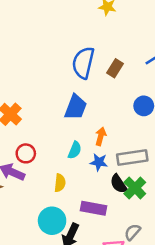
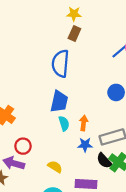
brown rectangle: (115, 68) -> (74, 33), moved
cyan semicircle: (75, 150) -> (64, 123), moved, turned -32
yellow semicircle: (60, 183) -> (55, 167), turned -56

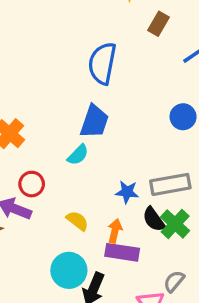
brown rectangle: (74, 33) -> (159, 24), moved
cyan semicircle: (64, 123) -> (78, 155), moved, turned 56
orange arrow: (84, 123) -> (115, 231), moved

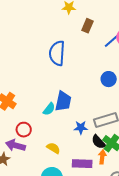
blue trapezoid: (94, 122) -> (63, 101), moved
orange arrow: (115, 231) -> (102, 157), moved

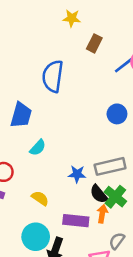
blue trapezoid: (63, 101) -> (21, 115), moved

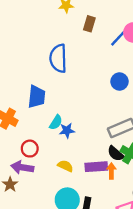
blue star: (77, 174) -> (67, 131), moved
orange arrow: (102, 214) -> (111, 171), moved
purple rectangle: (76, 221) -> (96, 167), moved

